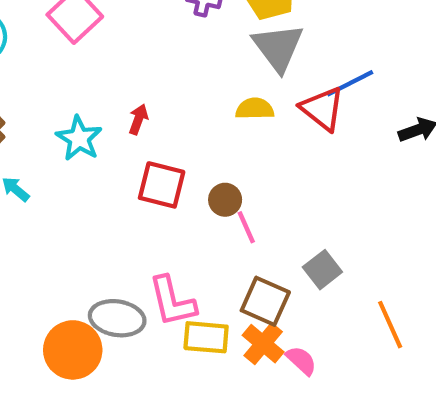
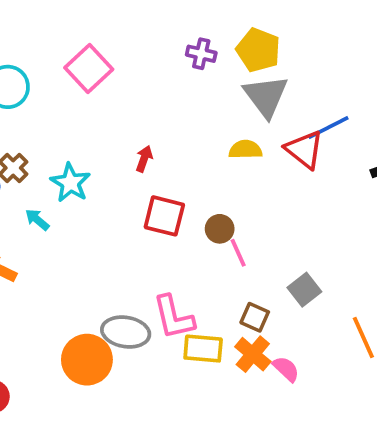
cyan star: (79, 138) -> (70, 183), moved
brown square: (265, 301) -> (255, 317), size x0.7

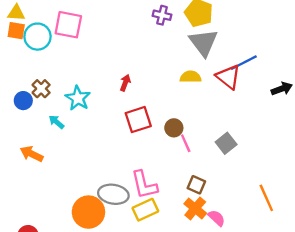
pink square: (89, 68) -> (68, 25), moved, turned -36
red square: (164, 216) -> (138, 120), turned -32
gray square: (304, 290) -> (226, 143), moved
yellow rectangle: (203, 349) -> (145, 210), moved, turned -30

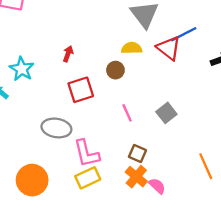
brown circle: (174, 128) -> (115, 70), moved
gray ellipse: (113, 194) -> (56, 128), moved

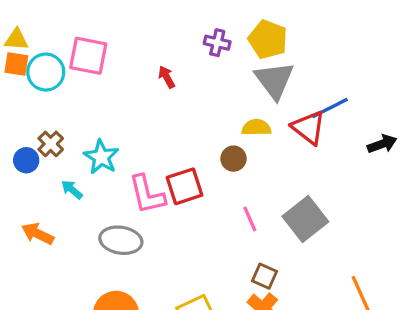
red arrow: (68, 54) -> (167, 77), moved, turned -49
gray square: (166, 113) -> (305, 219), size x1.5
gray ellipse: (56, 128) -> (121, 240), moved
pink L-shape: (87, 153) -> (147, 195), moved

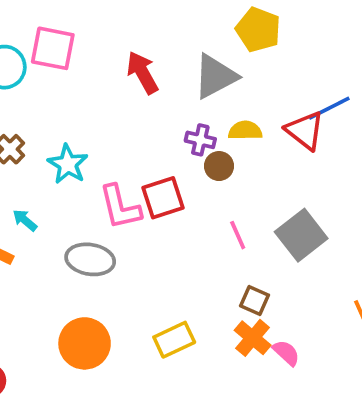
purple cross: (217, 43) -> (200, 140), moved
red arrow: (167, 77) -> (142, 73), size x1.6
gray triangle: (274, 80) -> (215, 76), moved, turned 39
cyan arrow: (72, 190) -> (25, 220), moved

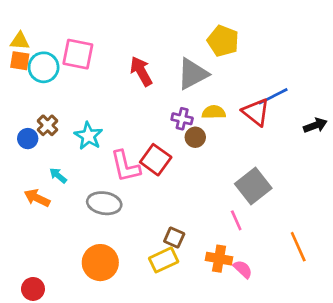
red square: (163, 198) -> (156, 160), turned -36
pink line: (238, 235) -> (236, 220), moved
brown square: (254, 300) -> (174, 237), moved
orange cross: (253, 338) -> (219, 259), turned -30

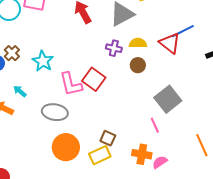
brown circle: (195, 137) -> (138, 65), moved
orange circle: (100, 263) -> (66, 147), moved
pink semicircle: (243, 269) -> (160, 162), turned -77

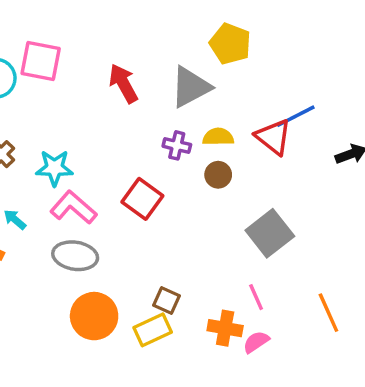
cyan star: (43, 61) -> (54, 168), turned -30
pink L-shape: (71, 84) -> (73, 207), moved, turned 144
pink line: (155, 125) -> (256, 297), moved

